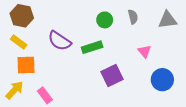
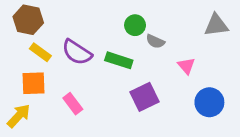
gray semicircle: (133, 17) -> (155, 41), moved, turned 128
yellow rectangle: (19, 42) -> (40, 52), moved
green rectangle: (92, 47) -> (119, 60), turned 36
pink rectangle: (45, 95) -> (73, 104), moved

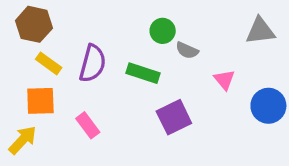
purple semicircle: (77, 52) -> (93, 63), turned -108
blue circle: (209, 102) -> (268, 106), moved

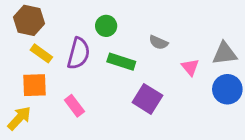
green circle: (163, 31) -> (106, 26), moved
gray triangle: (260, 31) -> (225, 53), moved
purple square: (174, 117) -> (147, 99), turned -32

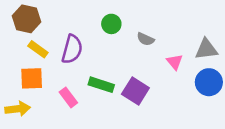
green circle: (106, 26) -> (111, 24), moved
green rectangle: (121, 62) -> (101, 85), moved
yellow arrow: (19, 118) -> (18, 109), turned 40

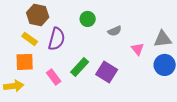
brown hexagon: (27, 19) -> (38, 15), moved
gray semicircle: (146, 39) -> (115, 31), turned -48
green rectangle: (101, 85) -> (80, 67), turned -66

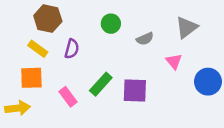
purple semicircle: (57, 39) -> (72, 49), size x0.7
gray triangle: (163, 39) -> (187, 27), moved, turned -30
purple square: (107, 72) -> (135, 90), turned -30

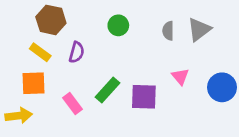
gray semicircle: (145, 39) -> (168, 31), moved, turned 114
pink triangle: (174, 61) -> (180, 77), moved

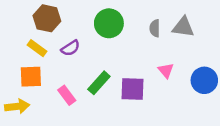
green circle: (118, 25) -> (109, 23), size x1.5
gray triangle: (199, 29) -> (183, 27), turned 45
purple semicircle: (77, 52) -> (70, 48), turned 42

